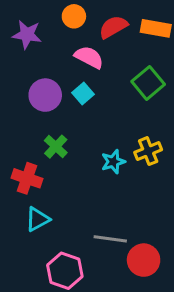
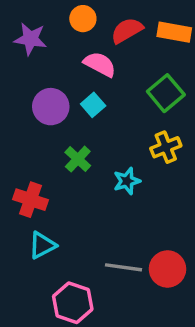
green cross: (56, 147) -> (78, 159), moved
yellow cross: (148, 151) -> (166, 147), moved
red circle: (144, 260) -> (167, 269), moved

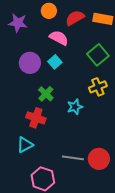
red cross: (30, 200) -> (36, 118), moved

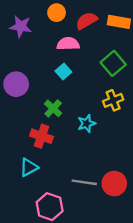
pink semicircle: (59, 38) -> (68, 44), turned -30
purple circle: (30, 63) -> (16, 84), moved

